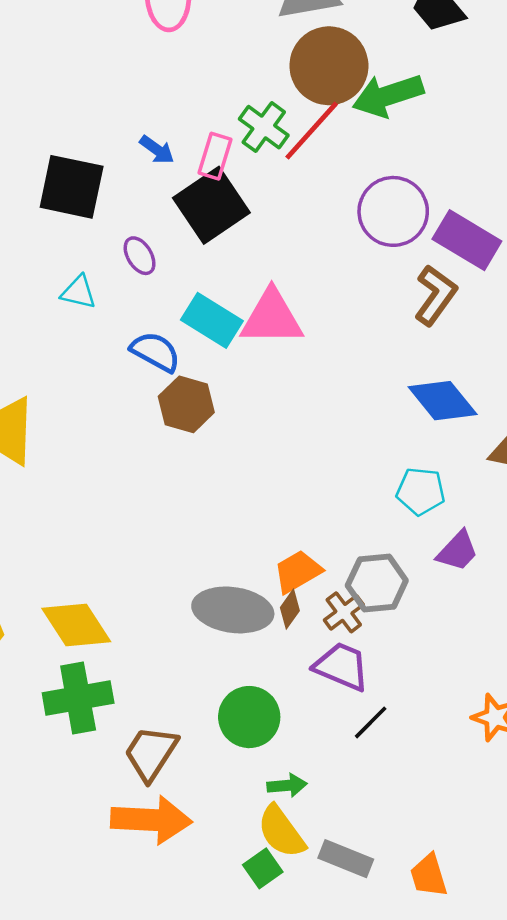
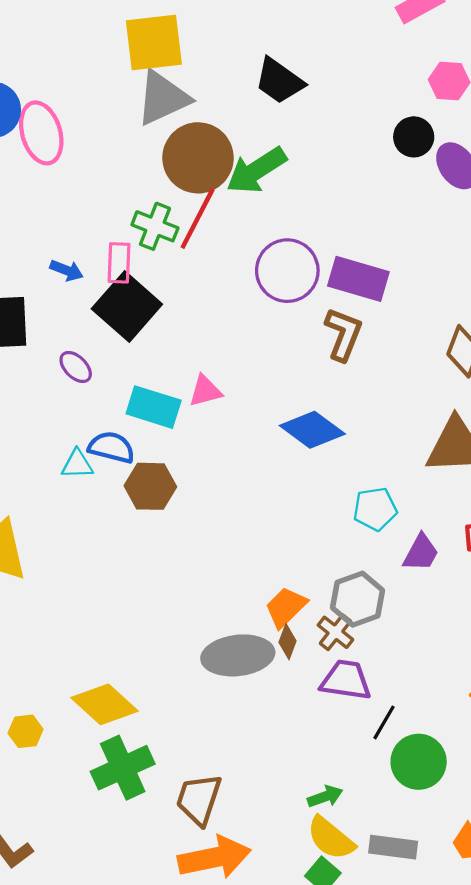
cyan triangle: (79, 292) -> (77, 464), moved
pink triangle: (272, 317) -> (205, 391), size x0.6
blue diamond: (443, 401) -> (312, 430), moved
green circle: (249, 717) -> (419, 762), moved

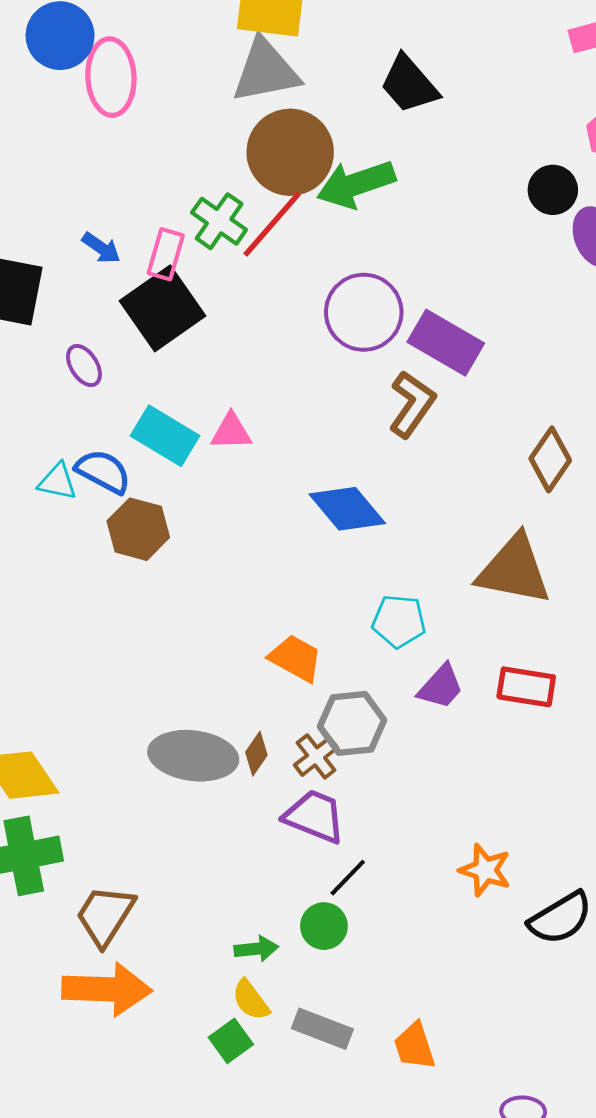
orange trapezoid: (286, 607) -> (296, 658), moved, turned 60
green circle: (419, 762) -> (324, 926), moved, size x0.7
yellow semicircle: (331, 838) -> (251, 1000), size x0.7

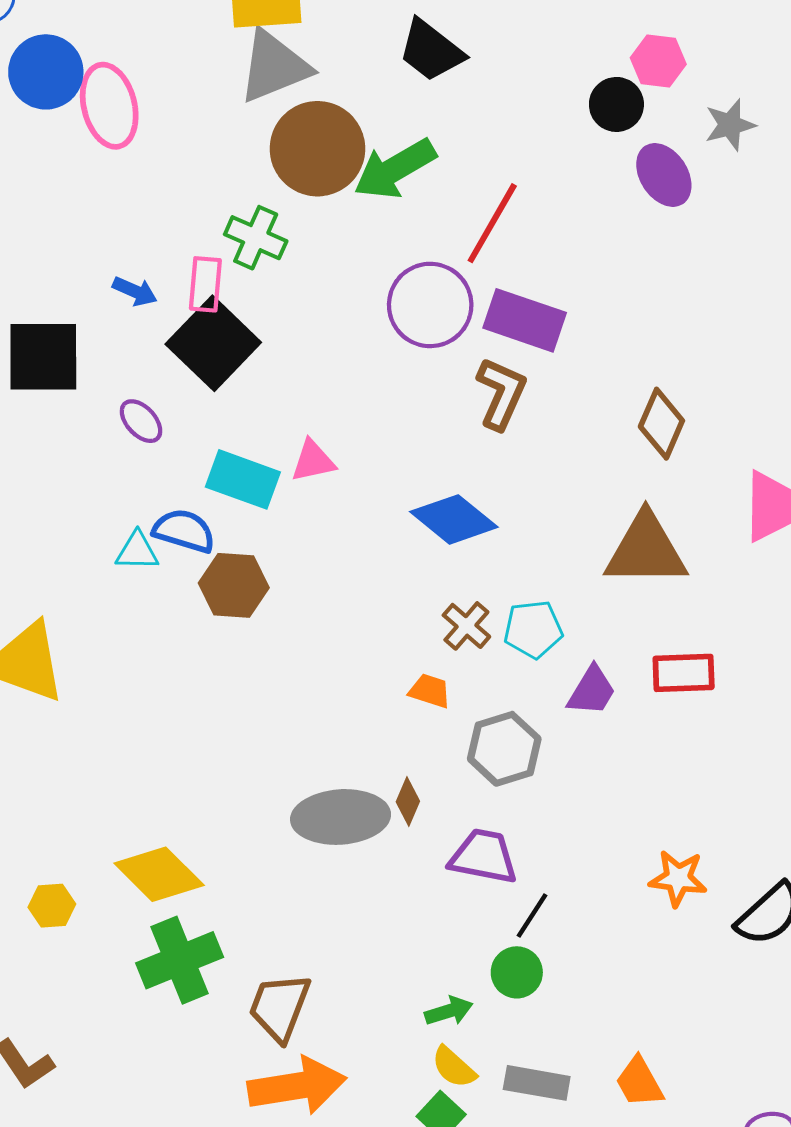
black circle: (553, 190) -> (616, 104), moved
red line: (272, 224) -> (492, 223), moved
orange trapezoid: (296, 658) -> (430, 691), size x0.7
brown cross: (316, 756) -> (466, 626), moved

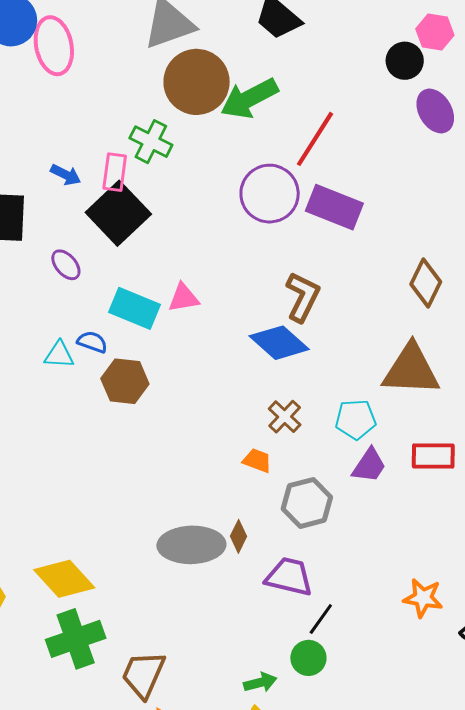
brown L-shape: (501, 393) -> (303, 297), moved
blue semicircle: (184, 531) -> (92, 342), size x0.7
cyan pentagon: (533, 629) -> (356, 419), moved

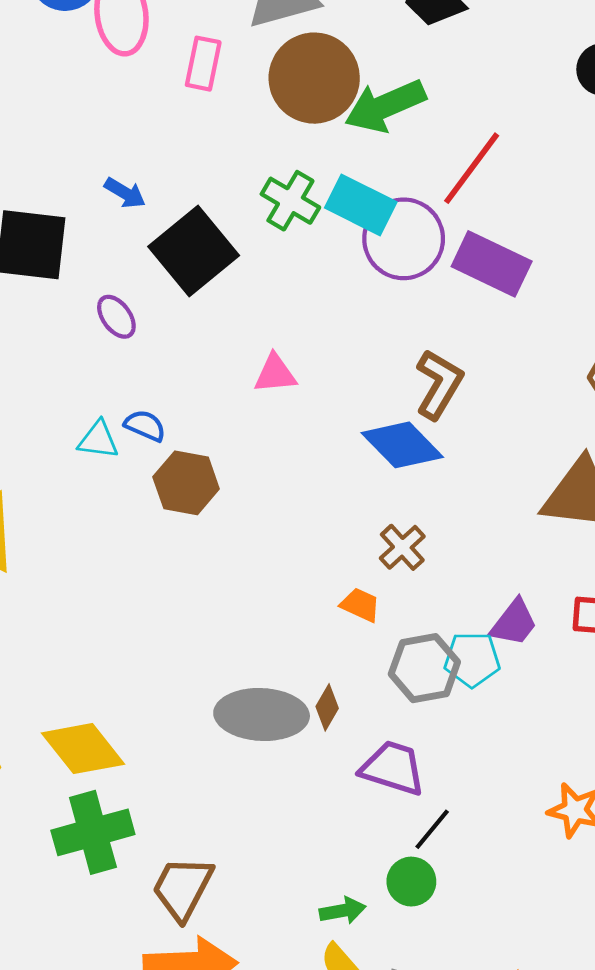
green cross: (151, 142) -> (290, 201), moved
pink rectangle: (115, 172) -> (203, 64), moved
cyan rectangle: (135, 308) -> (361, 205), moved
cyan pentagon: (356, 419) -> (472, 659), moved

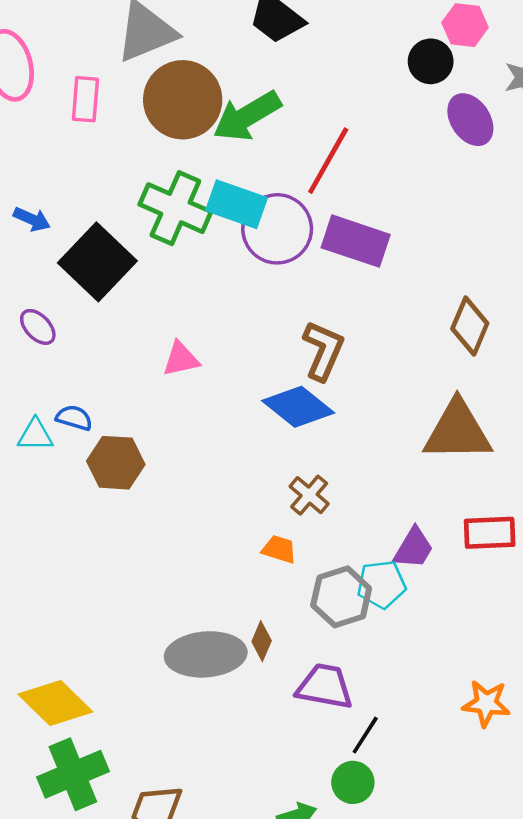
green cross: (290, 201) -> (175, 208), size x1.4

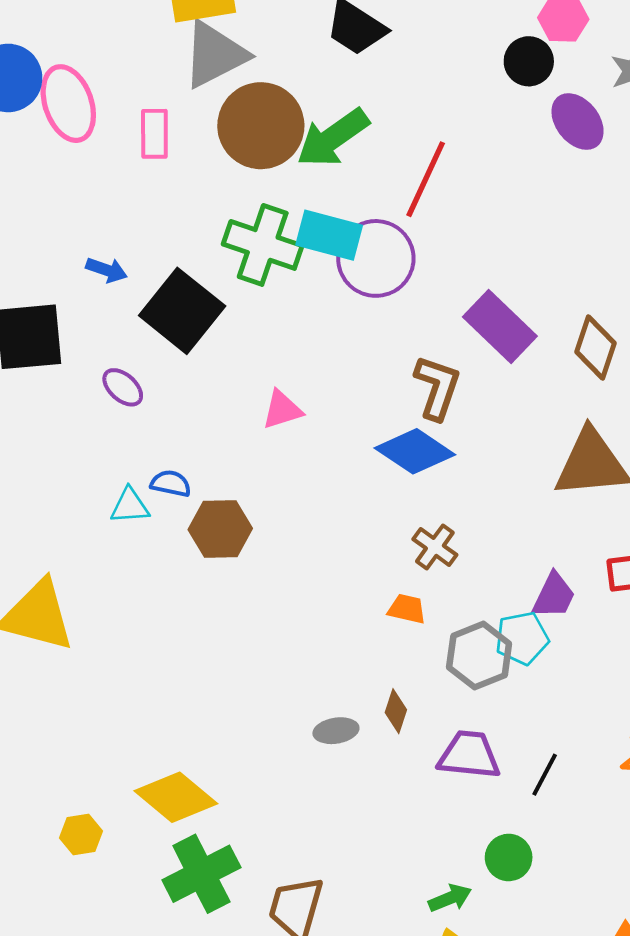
purple rectangle: (356, 241) -> (500, 326), moved, turned 30
gray ellipse: (206, 654) -> (336, 731), size x0.5
black line: (365, 735) -> (545, 775), moved

